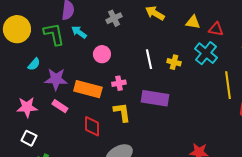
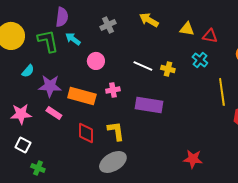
cyan cross: (206, 53) -> (200, 60), size x0.7
white line: (149, 59) -> (143, 66), turned -54
yellow L-shape: (122, 112) -> (116, 131), moved

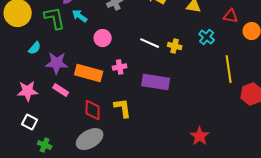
red triangle: (210, 36) -> (231, 16), moved
red star: (193, 159) -> (200, 136), turned 30
gray ellipse: (113, 162) -> (90, 139), moved

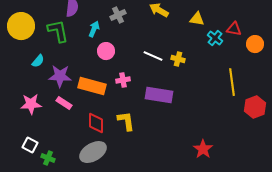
cyan arrow: (80, 16) -> (94, 29), moved, turned 77
cyan cross: (207, 37) -> (215, 38), moved
white square: (30, 122) -> (30, 145), moved

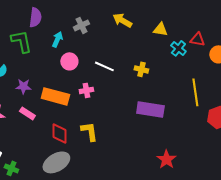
white line: (153, 56) -> (104, 66), moved
purple star: (60, 76) -> (23, 86), size x0.7
purple rectangle: (159, 95) -> (150, 109), moved

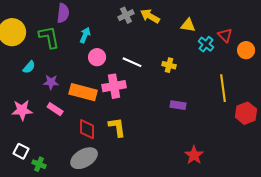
gray cross: (81, 25) -> (126, 15), moved
red triangle: (197, 39) -> (225, 35), turned 35
pink cross: (86, 90) -> (114, 86), size x1.6
purple rectangle: (150, 109) -> (178, 105), size x0.6

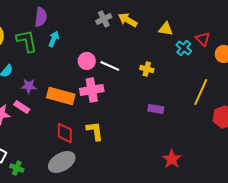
cyan arrow: (85, 35) -> (54, 39), moved
pink circle: (97, 57) -> (87, 61), moved
yellow line: (223, 88) -> (201, 92), turned 32
pink rectangle: (55, 109) -> (22, 107), moved

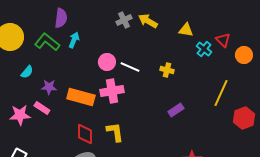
green L-shape: (27, 41) -> (47, 42), turned -40
purple rectangle: (156, 109) -> (176, 110), turned -42

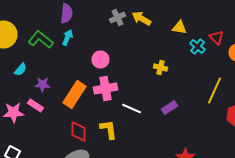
purple semicircle: (61, 18) -> (66, 14), moved
white line: (130, 67) -> (132, 108), moved
orange rectangle: (81, 97) -> (74, 94), turned -72

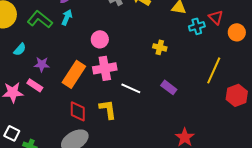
cyan cross: (198, 46) -> (197, 26), turned 35
purple rectangle: (170, 108) -> (169, 87), turned 70

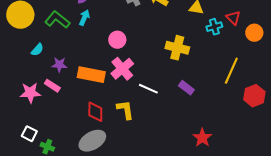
yellow cross: (160, 47) -> (177, 48), size x1.6
pink cross: (105, 68) -> (122, 69), turned -30
orange rectangle: (74, 74) -> (91, 75), turned 68

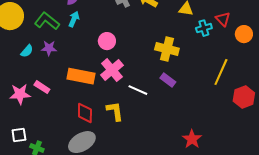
purple star: (59, 65) -> (49, 48), moved
purple rectangle: (186, 88) -> (168, 80), moved
white square: (29, 134) -> (19, 135), turned -35

